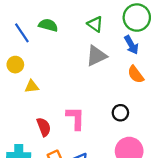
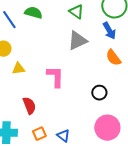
pink L-shape: (76, 118) -> (55, 77), moved

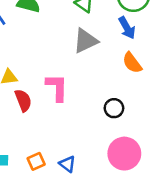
red semicircle: (29, 106) -> (23, 100), moved

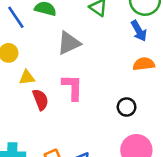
gray triangle: (85, 41) -> (69, 43), moved
orange semicircle: (132, 63) -> (144, 64), turned 120

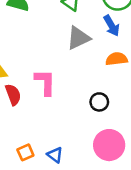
gray triangle: (69, 43) -> (78, 38), moved

